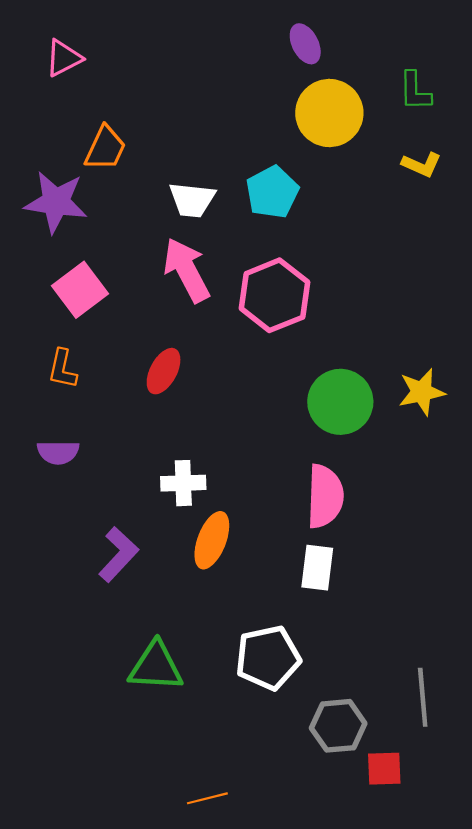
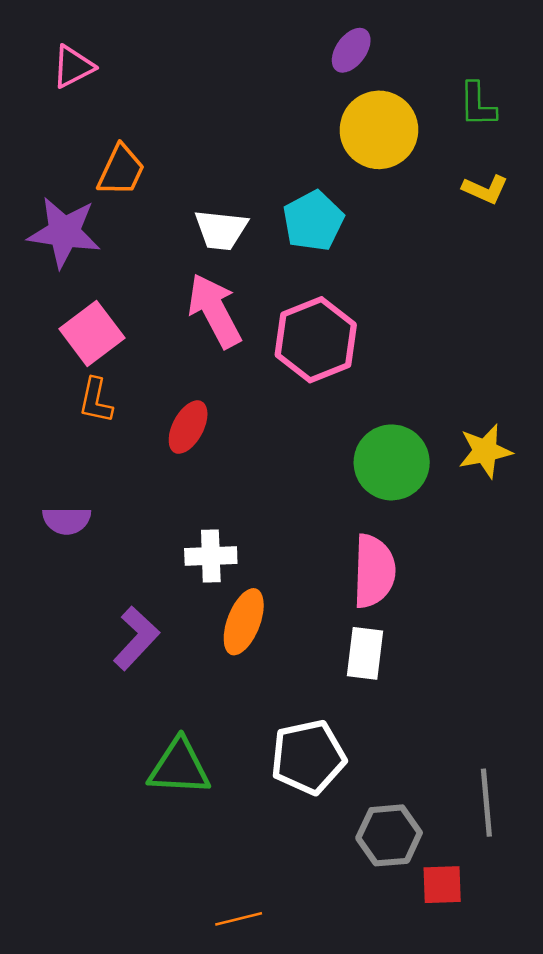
purple ellipse: (305, 44) -> (351, 50), turned 63
orange L-shape: (62, 369) -> (96, 400), moved

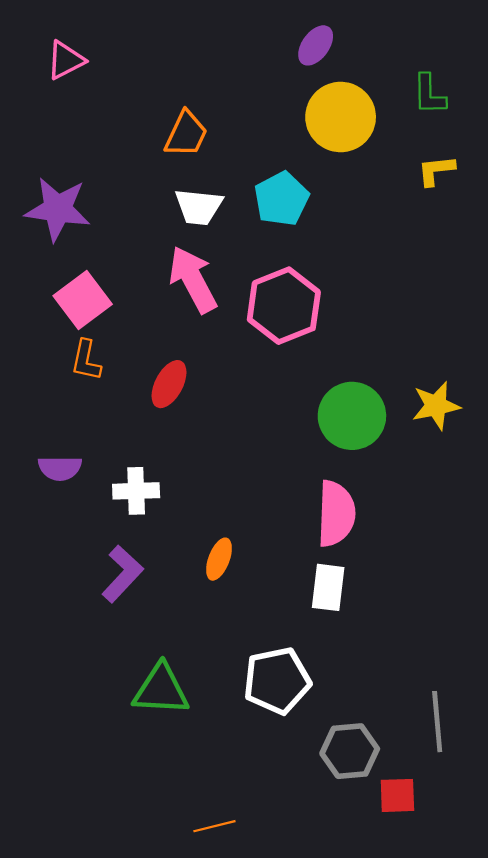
orange trapezoid: (121, 170) -> (186, 134), moved
yellow L-shape: (485, 189) -> (436, 170), turned 150
white cross: (211, 556) -> (136, 491), moved
orange ellipse: (244, 622) -> (219, 559), size x0.7

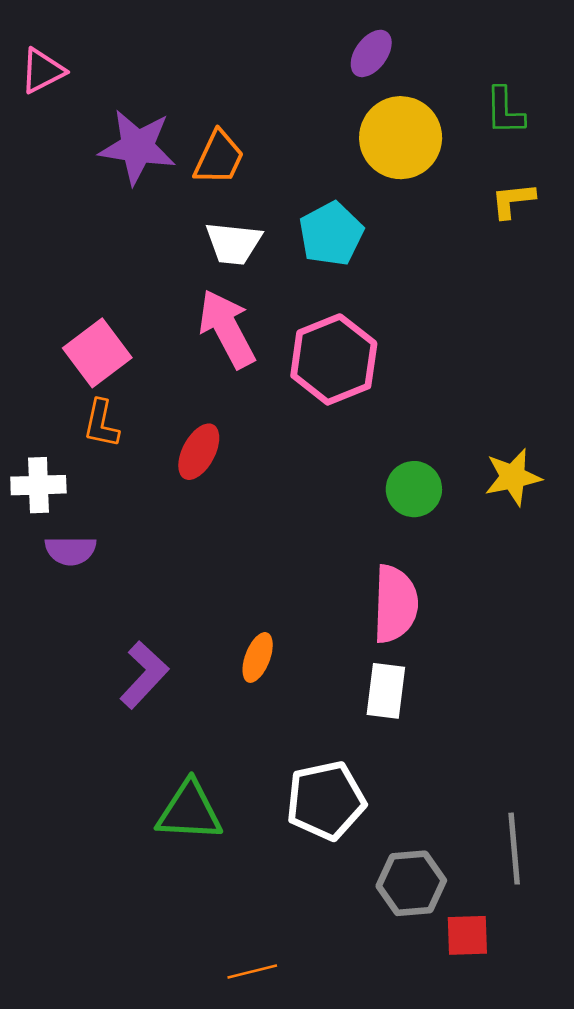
pink triangle: (66, 60) -> (42, 71), moved
purple star: (58, 209) -> (137, 147), moved
green circle: (352, 416) -> (414, 489), size x0.7
white cross: (136, 491) -> (38, 485), moved

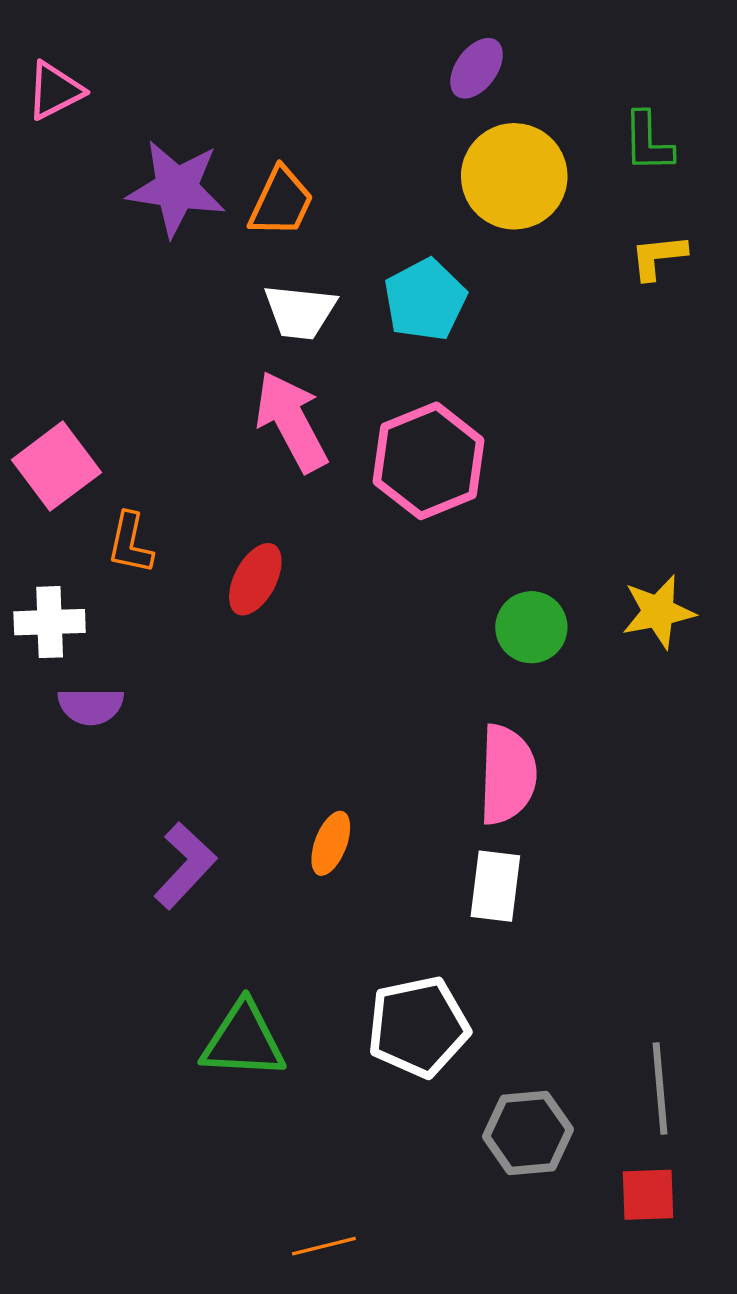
pink square: (97, 353) -> (56, 466), moved
red square: (467, 935) -> (648, 1195), moved

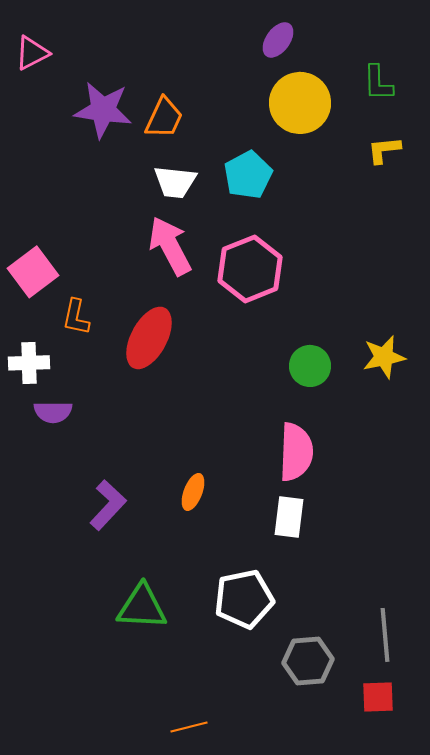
red ellipse: (255, 579) -> (149, 338), size x1.5

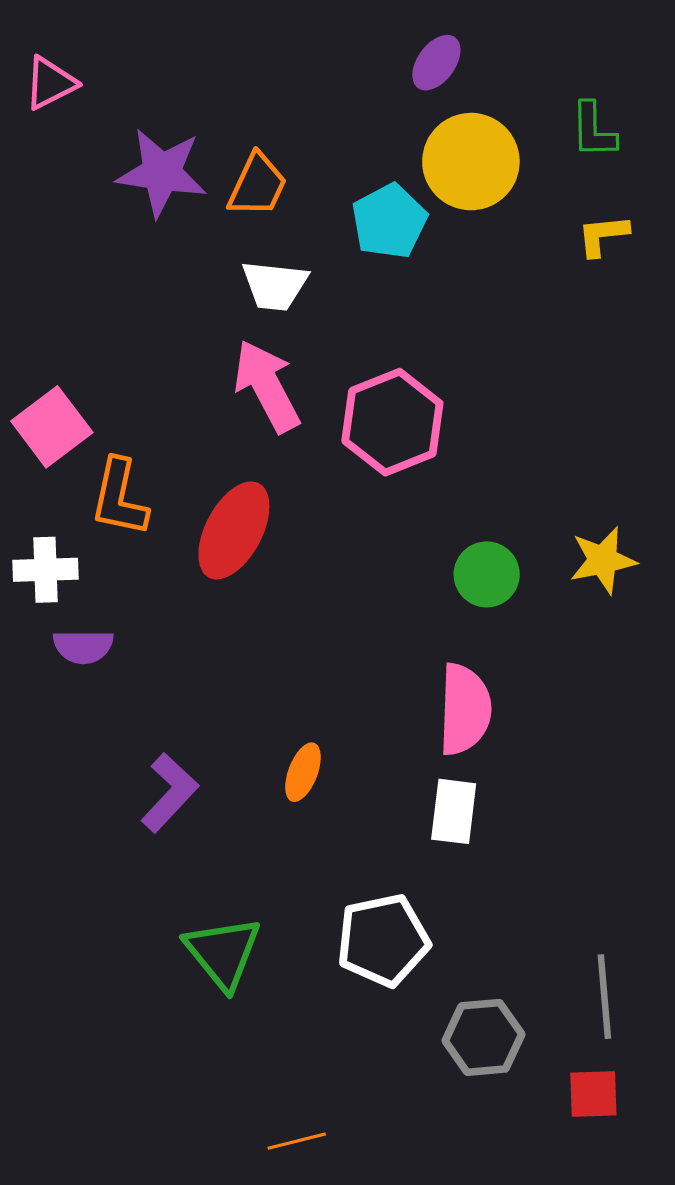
cyan pentagon: (248, 175) -> (389, 221), moved
orange L-shape: (76, 317) -> (119, 497), size x1.4
green triangle: (142, 607) -> (223, 953), turned 48

